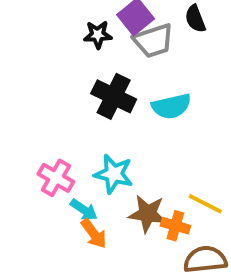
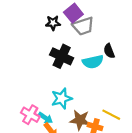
black semicircle: (195, 19) -> (109, 51), moved
cyan star: (114, 174) -> (62, 98), turned -30
pink cross: (56, 178) -> (30, 115), moved

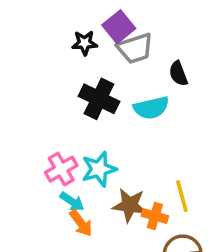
black semicircle: (109, 51) -> (178, 74), moved
pink cross: (30, 115) -> (61, 169), moved, turned 30
yellow line: (111, 115) -> (182, 196), turned 48

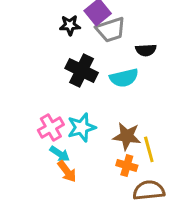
black semicircle: (178, 74) -> (146, 50), turned -72
brown star: (130, 205) -> (127, 136), moved

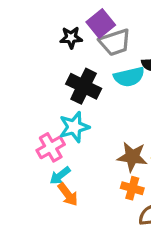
cyan semicircle: (124, 78) -> (129, 77), moved
cyan star: (82, 127) -> (74, 127), moved
cyan arrow: (60, 154) -> (60, 176), turned 108

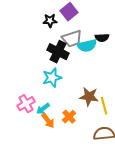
gray trapezoid: (115, 42) -> (72, 39), moved
pink cross: (51, 147) -> (26, 104), moved
orange cross: (132, 188) -> (69, 117), moved, turned 32

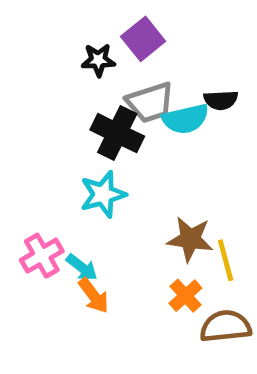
cyan arrow: (43, 109) -> (82, 267), turned -104
orange cross: (69, 117) -> (185, 296), moved

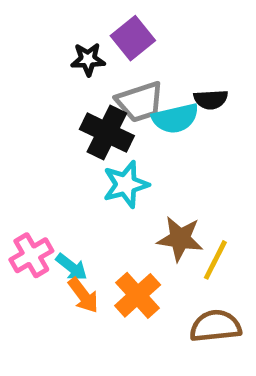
cyan star: (103, 194) -> (126, 184), moved
yellow line: (226, 260) -> (215, 260), turned 42
orange cross: (185, 296) -> (138, 295), moved, size x1.4

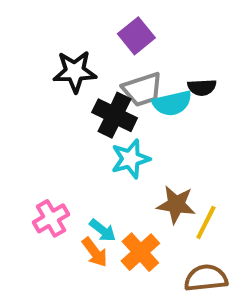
black star: (88, 59) -> (75, 71), moved, size x1.5
cyan arrow: (71, 267) -> (103, 230), moved

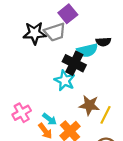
gray trapezoid: (142, 89) -> (55, 32), moved
black cross: (115, 115) -> (74, 63), moved
cyan star: (130, 159) -> (65, 80), turned -30

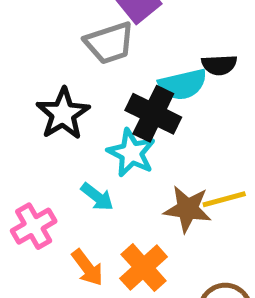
black star: (35, 33) -> (63, 114), moved, turned -30
yellow line: (105, 115) -> (224, 199), moved, turned 48
cyan arrow: (50, 119) -> (97, 197), moved

